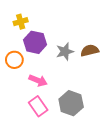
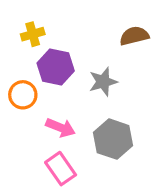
brown semicircle: (90, 51) -> (134, 36), moved
gray hexagon: (71, 103) -> (113, 139), moved

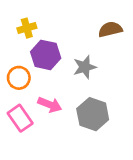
pink rectangle: (61, 169) -> (20, 118), moved

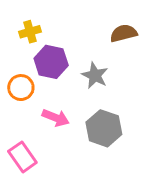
gray star: (85, 67) -> (95, 75), turned -30
pink rectangle: (20, 118) -> (22, 157), moved

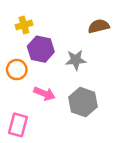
gray star: (95, 75) -> (76, 60), turned -30
pink rectangle: (22, 157) -> (18, 125), turned 50

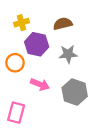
brown semicircle: (99, 26) -> (63, 24), moved

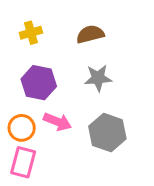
purple hexagon: (37, 44) -> (39, 83), moved
orange circle: (15, 63) -> (22, 128), moved

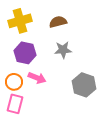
yellow cross: (31, 33) -> (20, 21), size x1.6
gray hexagon: (107, 133) -> (84, 85), moved

